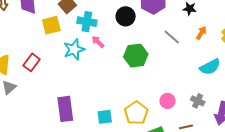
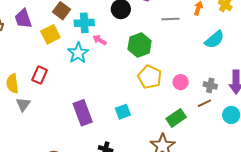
gray line: (172, 37) -> (170, 19), turned -30
gray cross: (198, 101) -> (210, 85), moved
yellow pentagon: (136, 113) -> (150, 77), moved

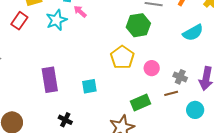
green hexagon: (140, 45) -> (138, 25), moved
red rectangle: (40, 75) -> (19, 21), moved

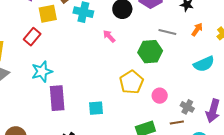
pink arrow: (80, 12) -> (109, 36), moved
cyan star: (56, 20) -> (42, 72), moved

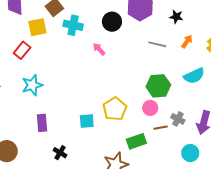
green hexagon: (150, 52) -> (158, 86), moved
yellow pentagon: (131, 82) -> (115, 109), moved
purple rectangle: (57, 98) -> (42, 123), moved, size x0.7
brown line: (177, 123) -> (161, 128), moved

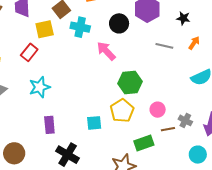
pink arrow: (99, 49) -> (106, 51), size x1.5
green hexagon: (158, 86) -> (130, 83), moved
black cross: (60, 153) -> (68, 155), size x1.6

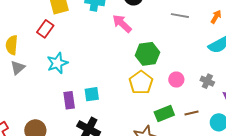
orange arrow: (194, 43) -> (216, 17), moved
gray cross: (185, 120) -> (207, 81), moved
cyan square: (94, 123) -> (92, 94), moved
brown line: (168, 129) -> (191, 113), moved

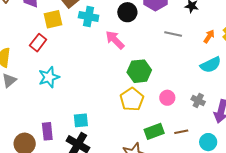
cyan square: (92, 94) -> (81, 120), moved
purple rectangle: (69, 100) -> (47, 131), moved

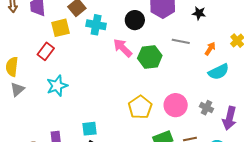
orange arrow: (209, 36) -> (210, 49), moved
green hexagon: (139, 71) -> (150, 57), moved
pink circle: (167, 98) -> (176, 105), size x1.5

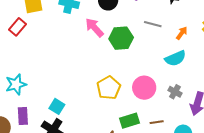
cyan semicircle: (219, 72) -> (175, 58), moved
cyan star: (57, 86) -> (16, 84), moved
cyan square: (89, 129) -> (57, 106), turned 35

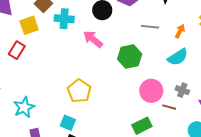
green hexagon: (121, 38) -> (130, 57), moved
yellow pentagon: (109, 88) -> (79, 91), moved
brown line: (157, 122) -> (169, 107), moved, turned 32

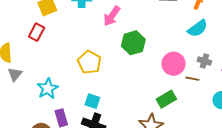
pink arrow: (93, 39) -> (112, 16), turned -90
green hexagon: (130, 57) -> (133, 43), moved
yellow pentagon: (79, 91) -> (89, 62), moved

